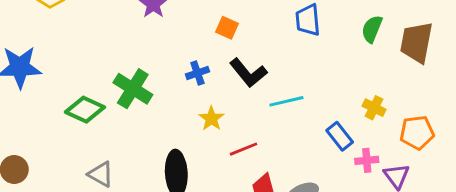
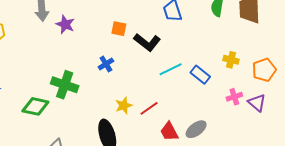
black L-shape: (248, 73) -> (147, 42), moved
yellow star: (211, 118) -> (124, 106), moved, turned 30
blue rectangle: (340, 136) -> (200, 75), moved

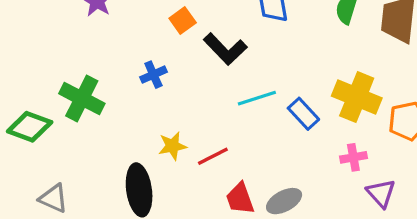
orange square: (119, 29) -> (183, 21), turned 35
yellow cross: (231, 60) -> (357, 97), size x1.8
purple triangle: (257, 103) -> (381, 193), moved

